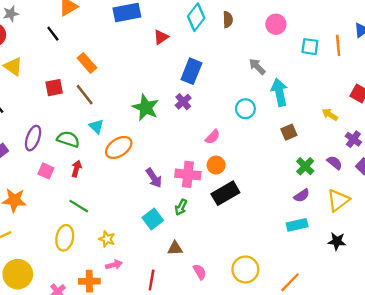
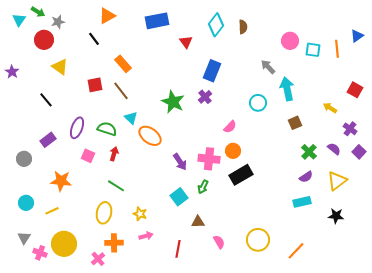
pink circle: (276, 24) -> (290, 41), moved
red triangle: (161, 37) -> (186, 42), turned -32
orange ellipse: (119, 147) -> (150, 136), turned 70
orange cross: (89, 281) -> (114, 243), moved

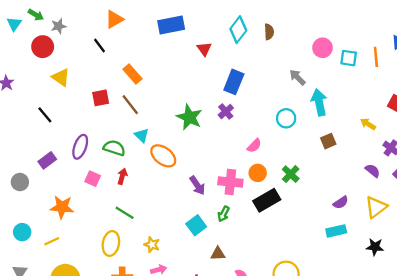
green cross: (309, 152) -> (291, 174), moved

